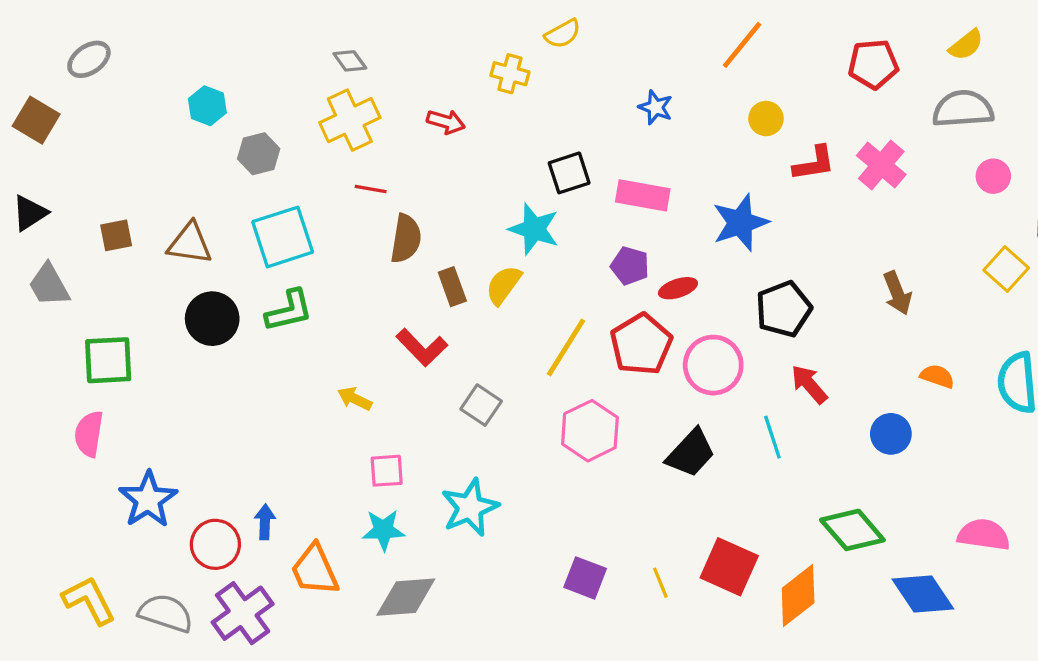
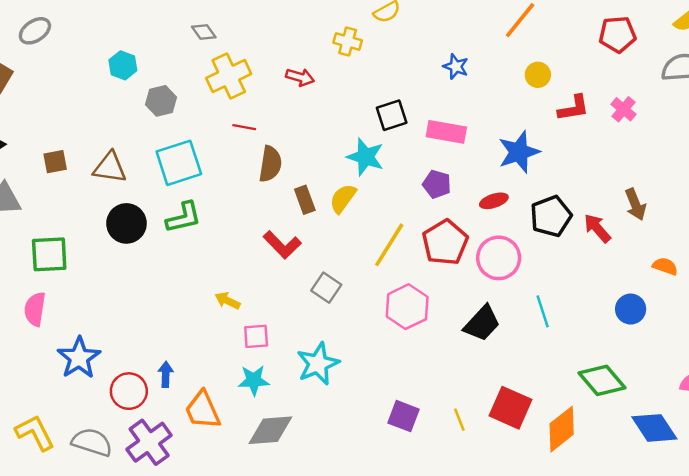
gray diamond: (350, 61) -> (204, 32), moved
pink cross: (881, 165) -> (623, 109), size x0.7
red ellipse: (678, 288) -> (494, 201), moved
red arrow: (809, 384) -> (597, 228), moved
yellow arrow: (355, 399) -> (228, 301), moved

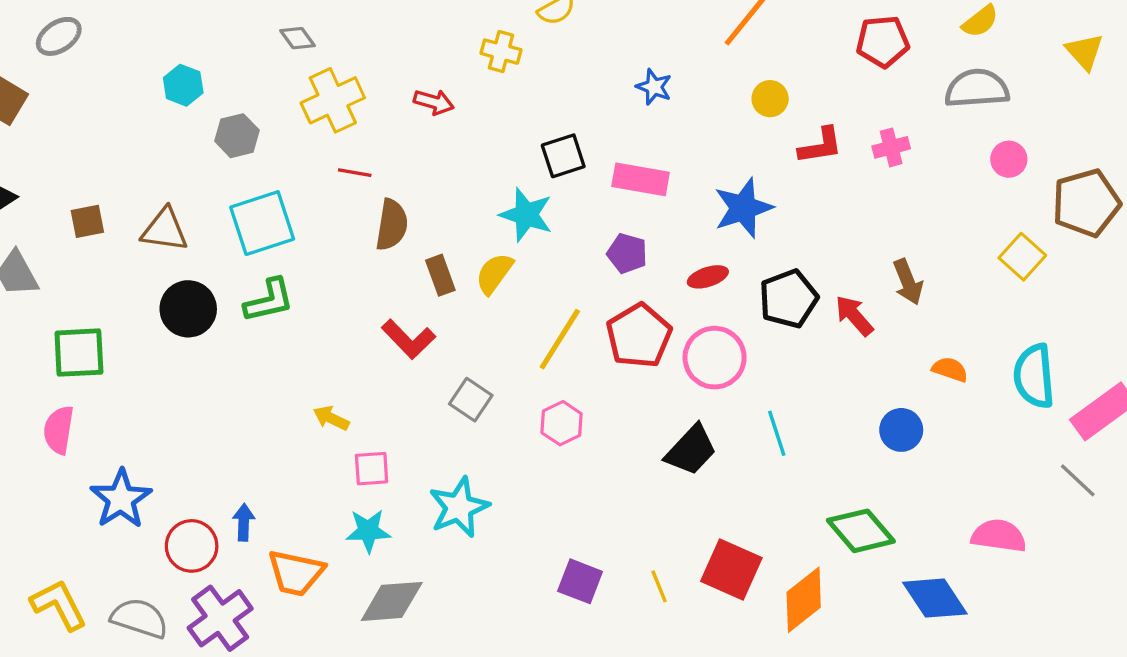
pink cross: (623, 109) -> (891, 147), turned 35
pink hexagon: (407, 307) -> (562, 423), moved, size x0.7
orange trapezoid: (203, 410) -> (296, 573), turned -54

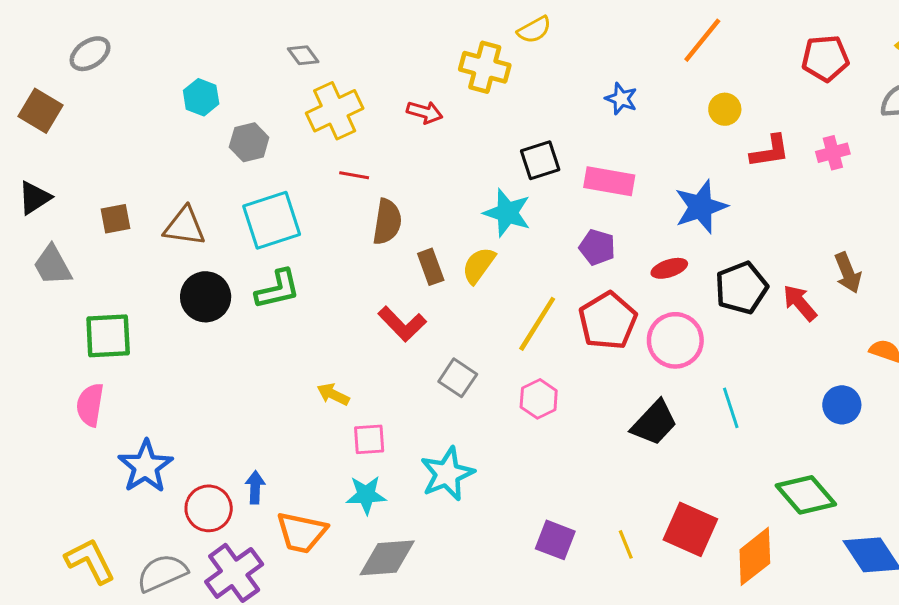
yellow cross: (501, 52) -> (485, 67), size x1.4
gray semicircle: (139, 618) -> (162, 573), turned -42

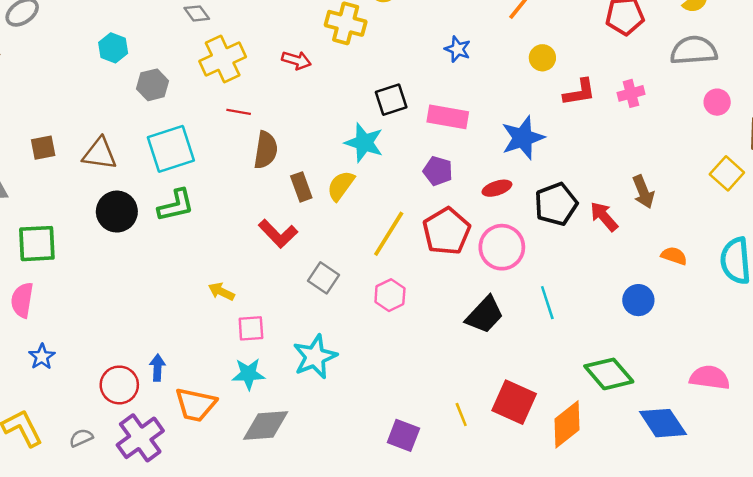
blue star: (146, 466) -> (42, 357), moved, size x0.6
purple square: (555, 540) -> (403, 435), moved
gray semicircle: (162, 573) -> (81, 438), size x0.6

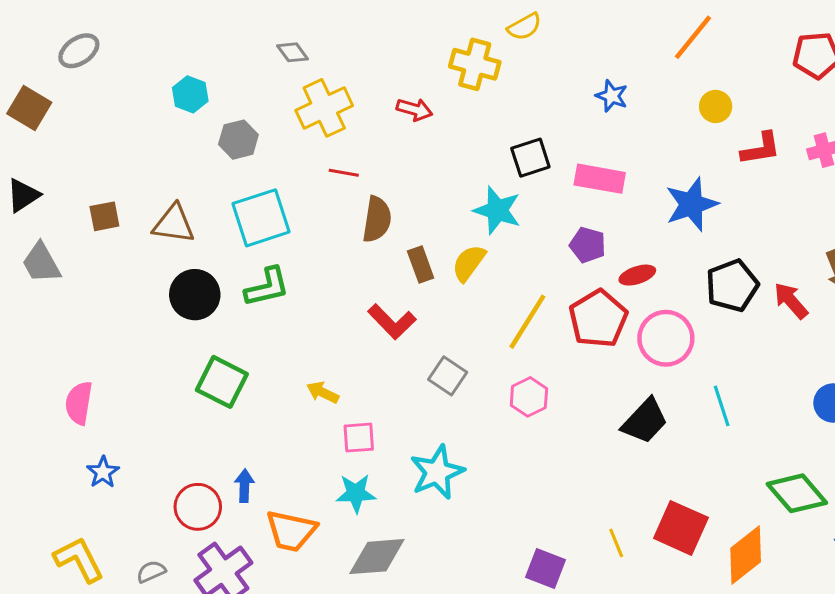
red ellipse: (497, 188) -> (637, 275), moved
green square: (37, 244) -> (222, 382), moved, turned 30

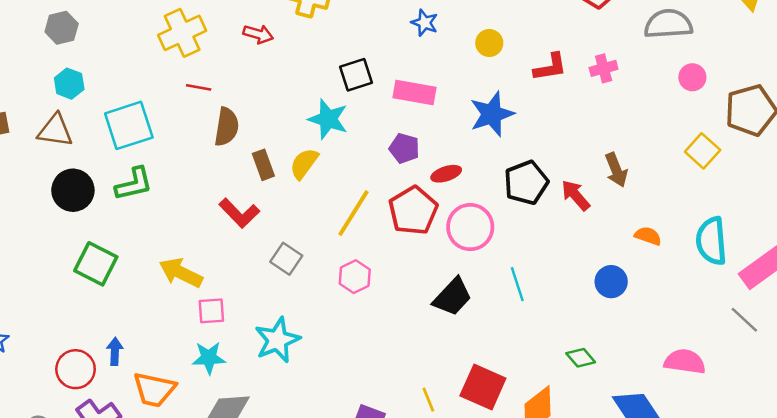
cyan hexagon: (190, 94) -> (69, 84), moved
yellow circle: (716, 106) -> (489, 43), moved
gray hexagon: (238, 140) -> (62, 28), moved
yellow arrow: (323, 392) -> (181, 273), size x1.6
green diamond: (797, 493) -> (581, 358), size x0.6

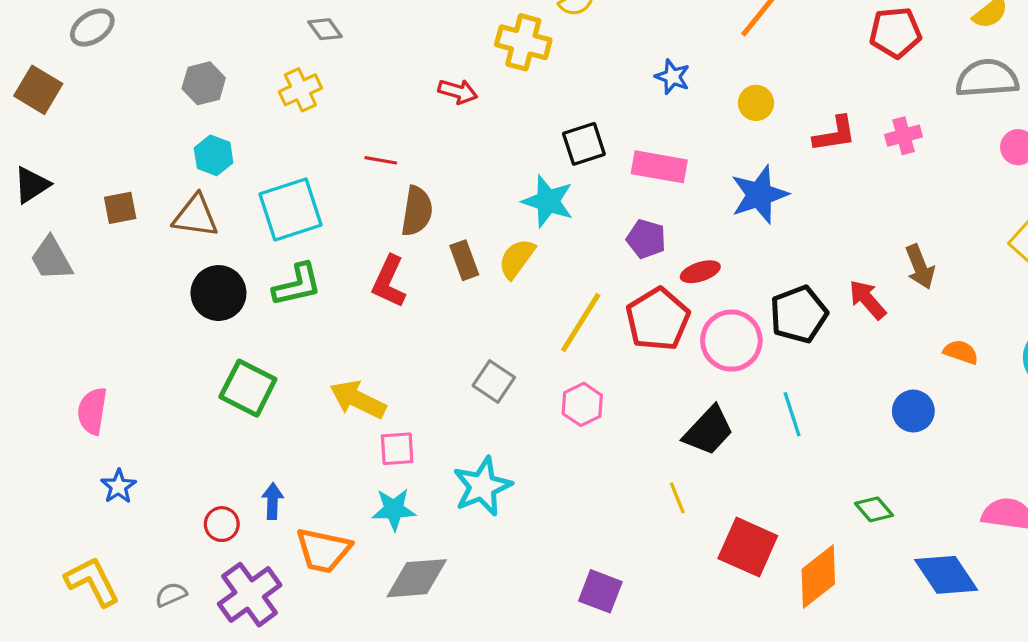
yellow cross: (182, 33) -> (300, 90), moved, size x0.7
black pentagon: (526, 183) -> (799, 314), moved
red L-shape: (239, 213) -> (389, 282), moved, turned 69
red circle: (76, 369) -> (222, 524), size x0.7
yellow line: (428, 400) -> (677, 498), moved

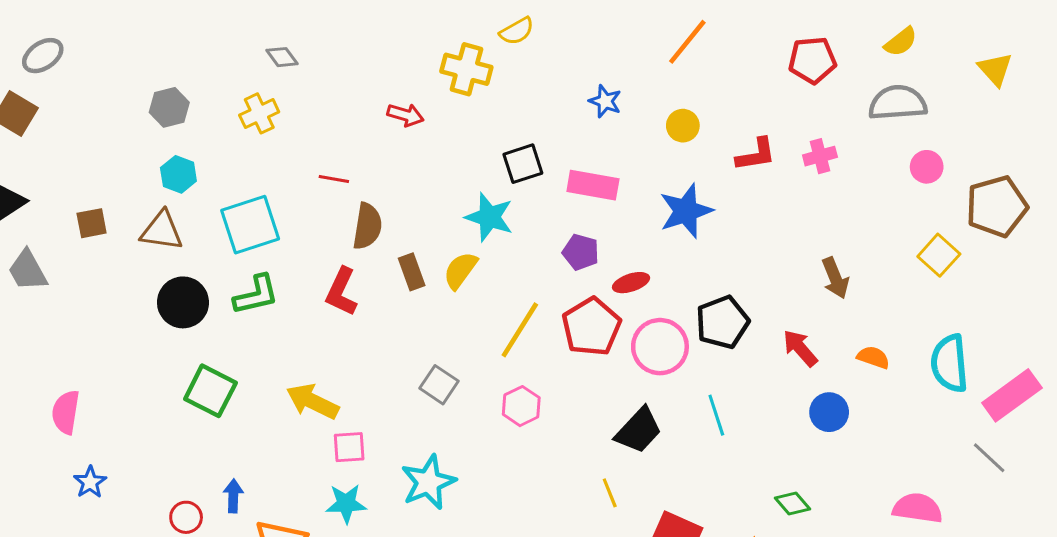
gray ellipse: (92, 28) -> (43, 56), moved
red arrow: (867, 300) -> (800, 348), moved

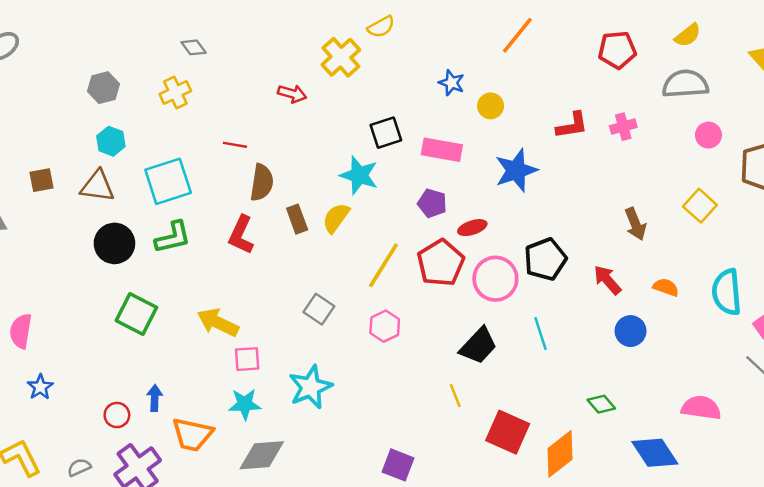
yellow cross: (466, 69) -> (341, 57), turned 33
yellow circle: (683, 126) -> (491, 106), moved
yellow square: (939, 255) -> (700, 206), moved

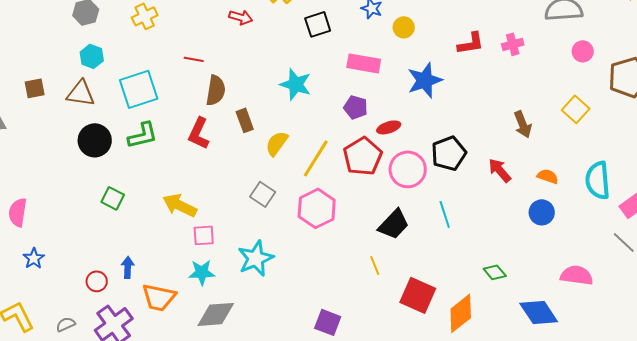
black square: (386, 133) -> (318, 24), moved
yellow semicircle: (336, 218) -> (277, 143), moved
green square: (136, 314) -> (113, 198), size x0.7
pink hexagon: (385, 326) -> (317, 208), size x1.5
blue circle: (631, 331) -> (542, 212), moved

